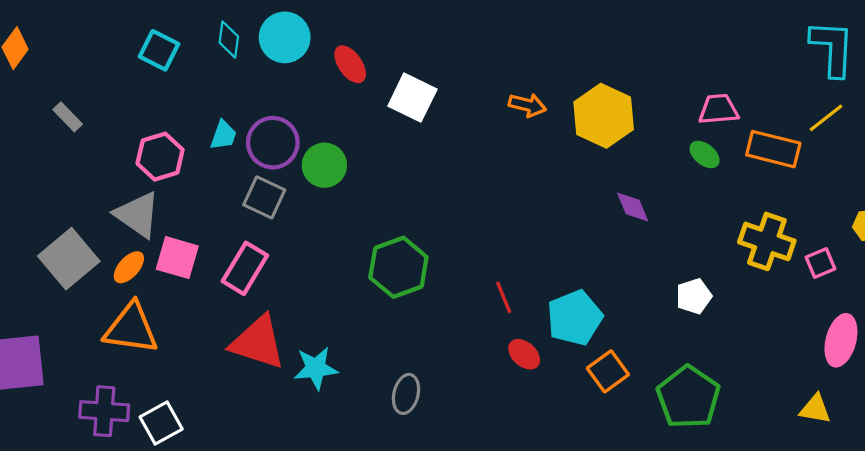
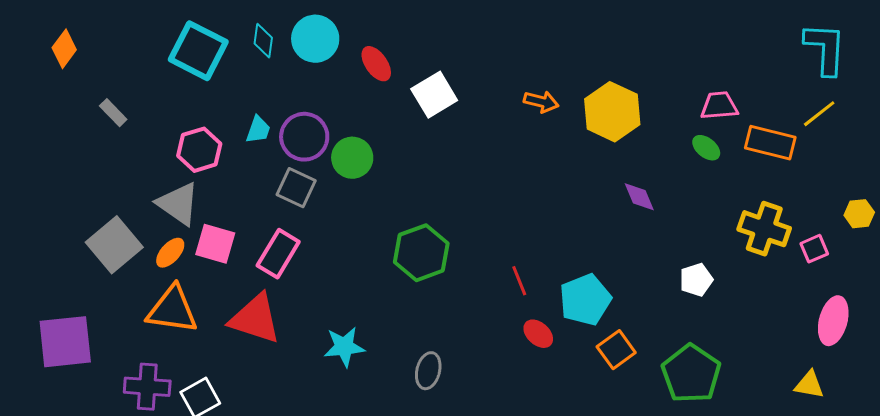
cyan square: (159, 50) -> (198, 51), size x1.5
white square: (412, 98) -> (434, 95), turned 33
red triangle: (258, 342) -> (255, 319), moved

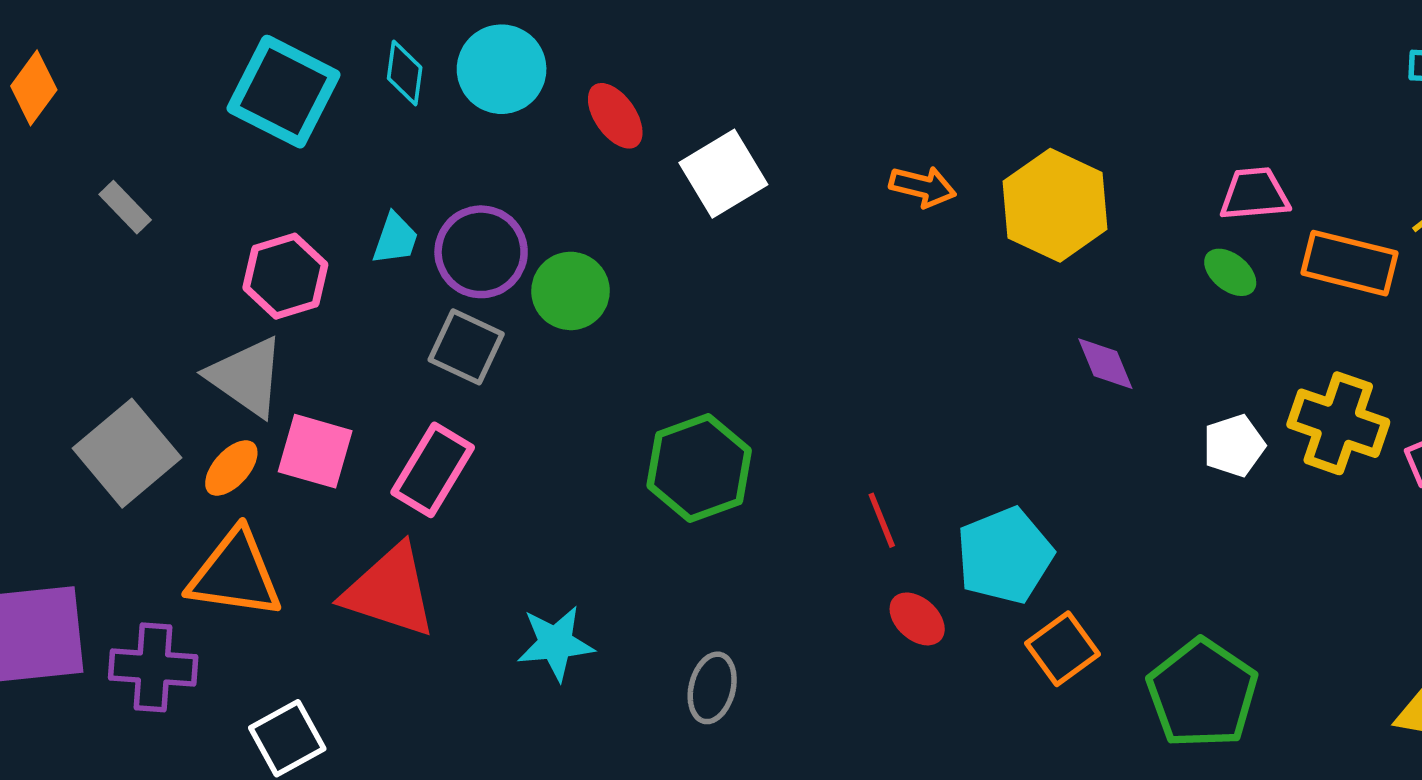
white pentagon: (696, 280) -> (1234, 446), moved
purple cross: (147, 387) -> (153, 667), moved

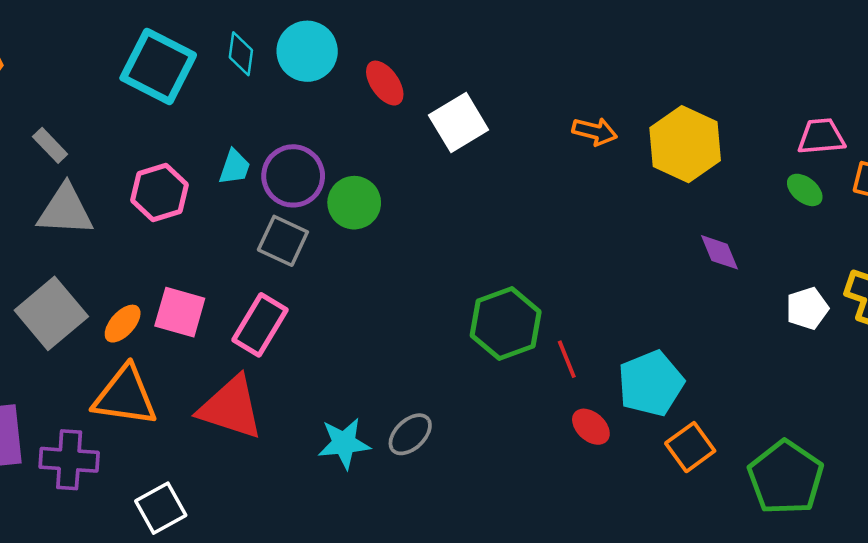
gray triangle: (246, 377) -> (65, 210), moved, turned -32
green hexagon: (699, 468) -> (506, 324), moved
gray ellipse: (712, 688) -> (410, 434), moved, turned 33

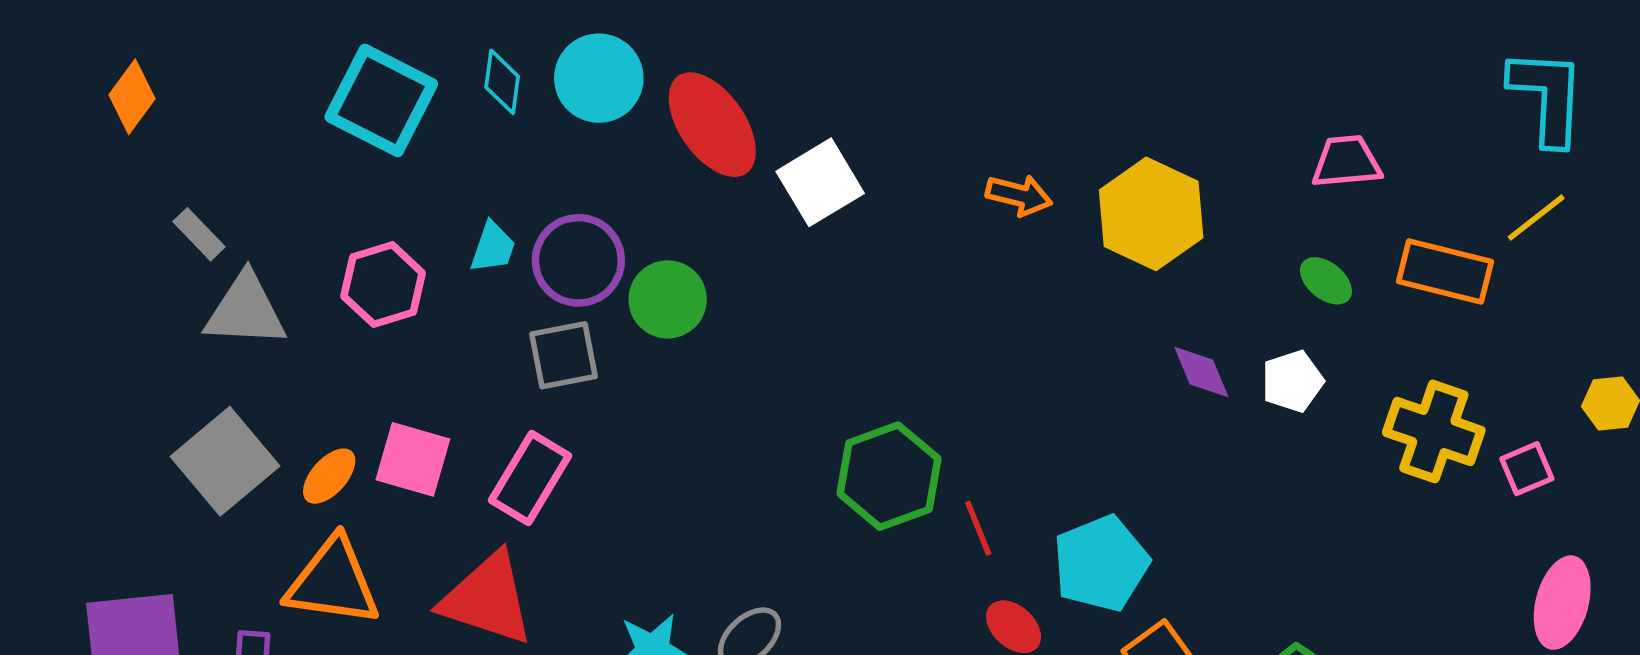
red ellipse: (385, 83) -> (712, 125), size x1.6
pink trapezoid: (821, 136) -> (1346, 162), moved
gray rectangle: (50, 145) -> (199, 234), moved
gray square: (283, 241) -> (563, 355), turned -36
white pentagon: (807, 308) -> (1292, 381), moved

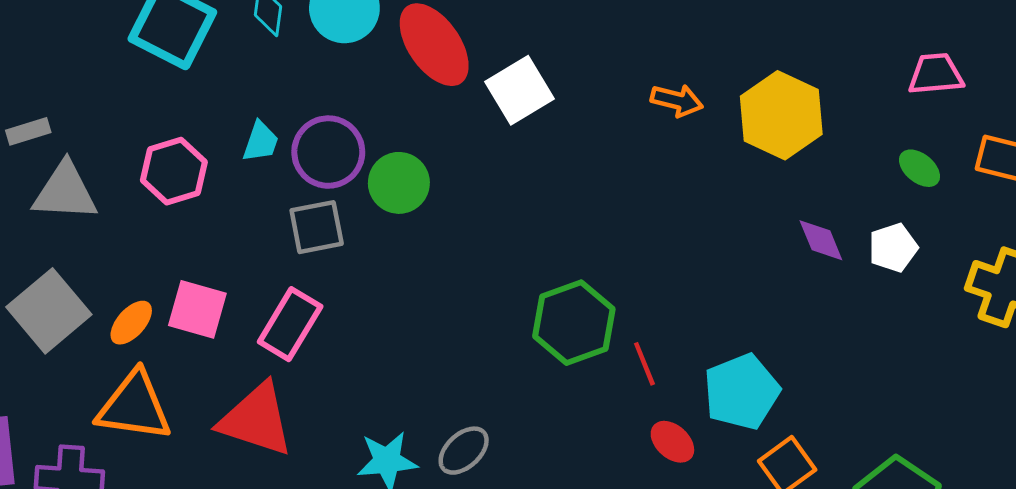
gray rectangle: (199, 234) -> (28, 131), turned -63

